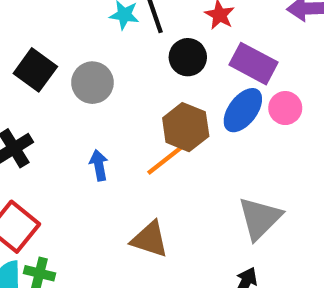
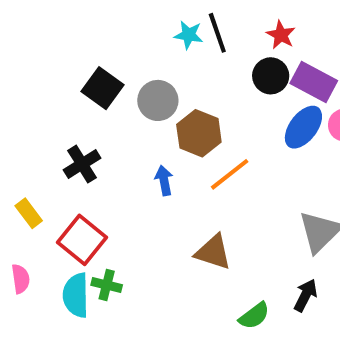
black circle: (188, 57) -> (271, 76), moved
brown hexagon: (186, 127) -> (199, 133), moved

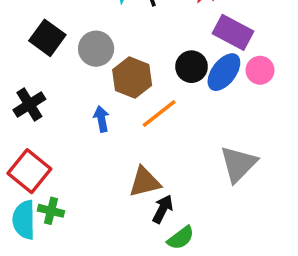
black circle: (271, 76) -> (192, 67), moved
brown triangle: (213, 252) -> (145, 182), turned -32
black arrow: (306, 295) -> (163, 209), moved

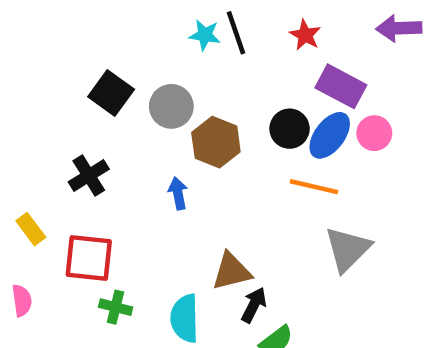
orange line: (159, 114) -> (314, 187), moved, turned 51
red square: (29, 171) -> (89, 258), turned -33
cyan semicircle: (24, 220) -> (185, 318), moved

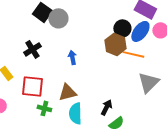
gray circle: (171, 106) -> (58, 18), moved
brown hexagon: (216, 142) -> (115, 44), moved
brown triangle: (232, 271) -> (67, 92), moved

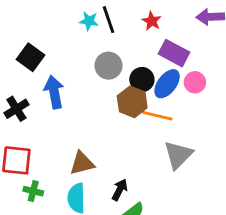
gray circle: (58, 18) -> (108, 66), moved
blue arrow: (72, 57) -> (54, 92), moved, size x1.6
brown triangle: (67, 92) -> (82, 163), moved

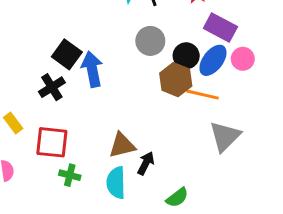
black square: (30, 57) -> (67, 54), moved
black arrow: (120, 190) -> (146, 163), moved

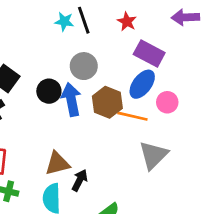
black circle: (186, 56) -> (49, 91), moved
pink circle: (243, 59) -> (167, 102), moved
blue arrow: (92, 69) -> (71, 99), moved

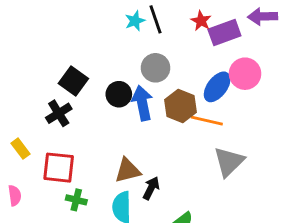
cyan star: (64, 22) -> (135, 21), turned -30
purple rectangle: (149, 54) -> (224, 33), moved, turned -48
pink circle: (167, 102) -> (245, 74), moved, size x1.4

